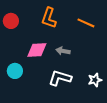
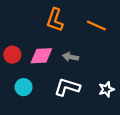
red circle: (11, 21) -> (12, 55), moved
cyan circle: (15, 71) -> (24, 87), moved

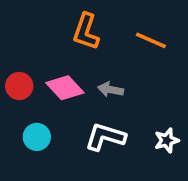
pink diamond: (41, 56) -> (65, 88), turned 50

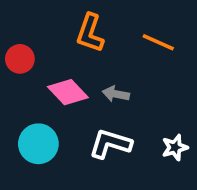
red circle: (19, 86) -> (20, 59), moved
cyan circle: (37, 137) -> (38, 144), size x1.4

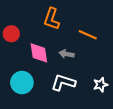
orange line: (158, 42) -> (88, 35), moved
pink diamond: (68, 92) -> (39, 53), turned 35

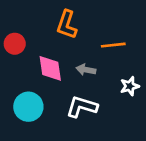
orange line: (88, 35) -> (113, 45), turned -30
white star: (100, 85) -> (130, 86), moved

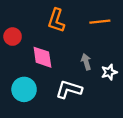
orange line: (113, 45) -> (100, 22), moved
gray arrow: (86, 70) -> (86, 62), moved, turned 63

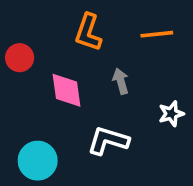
gray arrow: (86, 62) -> (121, 81), moved
cyan circle: (24, 89) -> (38, 161), moved

